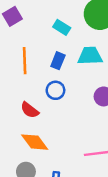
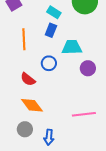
cyan trapezoid: (90, 56) -> (72, 47), moved
blue rectangle: (58, 61) -> (51, 30), moved

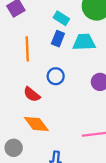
cyan trapezoid: (72, 47) -> (84, 42), moved
gray circle: (25, 129) -> (14, 148), moved

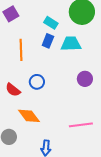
blue circle: (56, 76) -> (37, 82), moved
red semicircle: (32, 94) -> (13, 90), moved

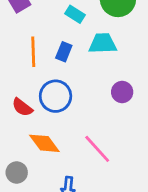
blue rectangle: (48, 41) -> (64, 52), moved
blue circle: (37, 82) -> (56, 96), size x1.5
pink line: (81, 125) -> (97, 149), moved, turned 55

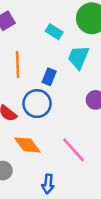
cyan trapezoid: (103, 43) -> (78, 57), turned -65
blue rectangle: (64, 52) -> (49, 77), moved

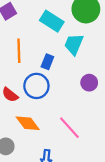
cyan rectangle: (54, 32) -> (52, 21), size x1.5

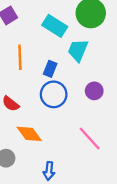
blue circle: (36, 86) -> (54, 94), moved
pink line: (69, 128) -> (90, 138), moved

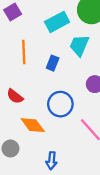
cyan rectangle: (55, 26) -> (57, 22), turned -60
blue circle: (54, 94) -> (60, 104), moved

